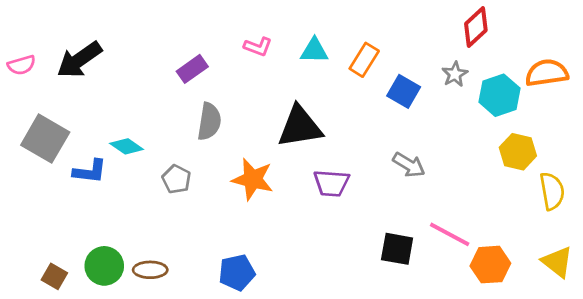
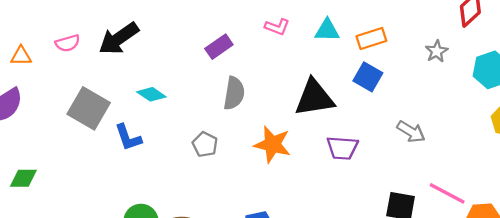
orange rectangle: (364, 60) -> (371, 38), turned 40
gray star: (455, 74) -> (437, 51), moved
blue square: (404, 91) -> (368, 77), moved
cyan diamond: (127, 146) -> (151, 94), moved
blue L-shape: (90, 171) -> (128, 137), turned 64

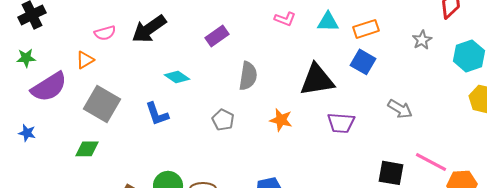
purple rectangle: (219, 47) -> (217, 36), moved
orange triangle: (21, 56) -> (85, 60), moved, turned -30
gray square: (89, 108) -> (102, 104), moved
orange star: (272, 144) -> (281, 120), size x0.7
green diamond: (23, 178) -> (87, 149), moved

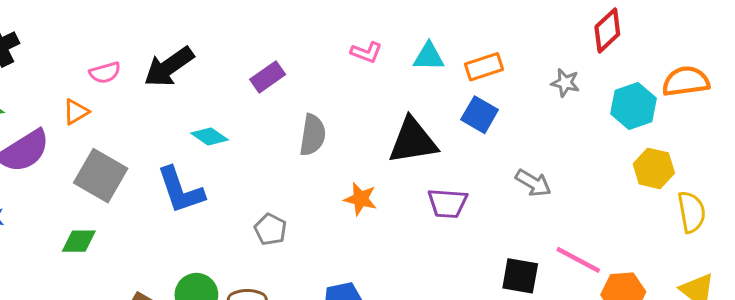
gray star: (422, 40) -> (565, 83), turned -30
blue L-shape: (157, 114) -> (180, 190), size x1.4
gray pentagon: (223, 120) -> (270, 229), moved

